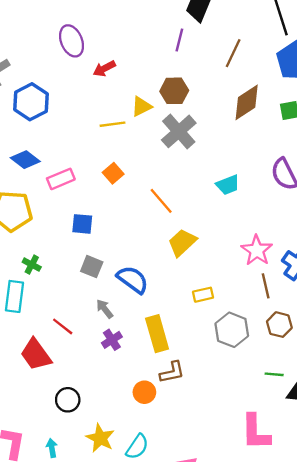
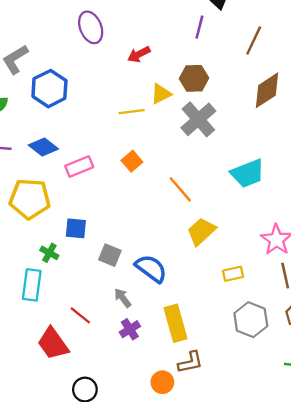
red arrow: (104, 69) -> (139, 54), moved
cyan trapezoid: (228, 185) -> (248, 173), size x1.4
blue square: (82, 224) -> (76, 228), moved
yellow rectangle: (203, 295) -> (233, 274), moved

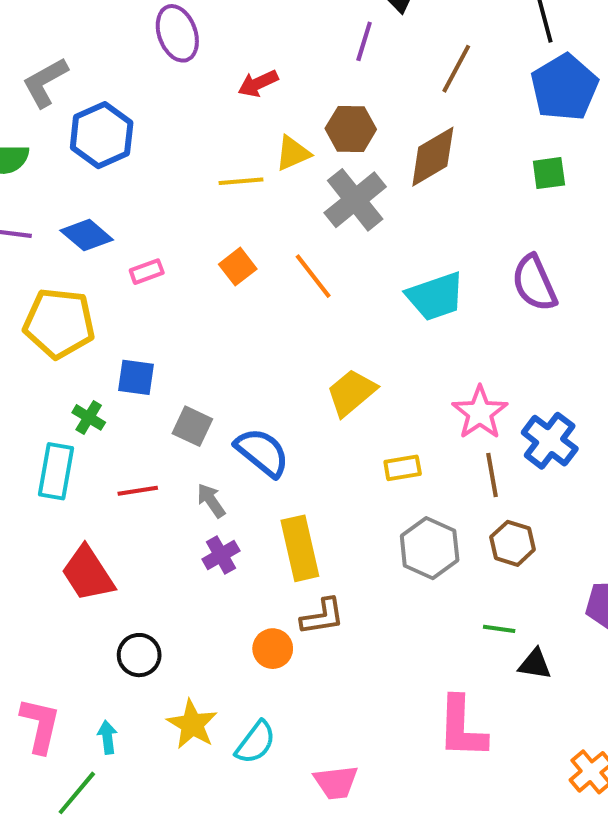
brown diamond: (267, 90) -> (433, 157), moved
pink rectangle: (79, 167) -> (147, 272), size x0.7
orange line: (180, 189) -> (313, 276), moved
red line: (80, 315) -> (138, 491), moved, turned -50

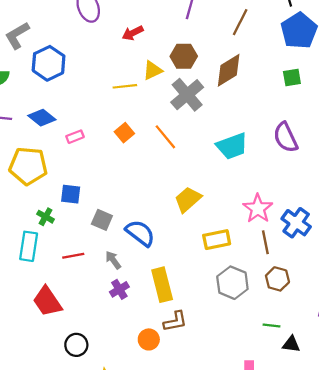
yellow rectangle: (403, 468) -> (217, 240), size x1.4

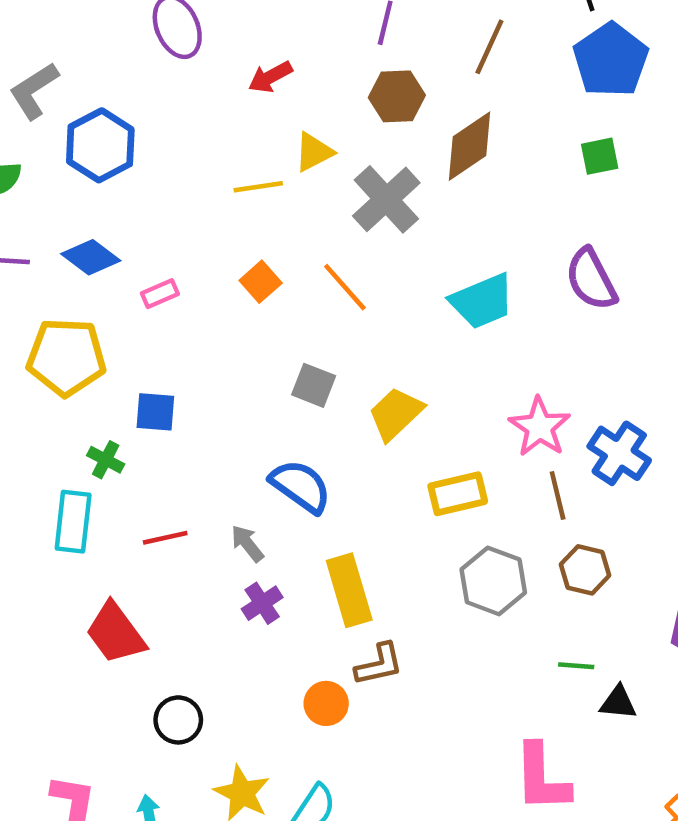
brown hexagon: (184, 56) -> (397, 96), moved
gray square: (102, 220) -> (314, 385), moved

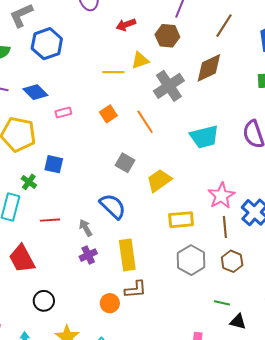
brown hexagon: (397, 96) -> (167, 36), moved

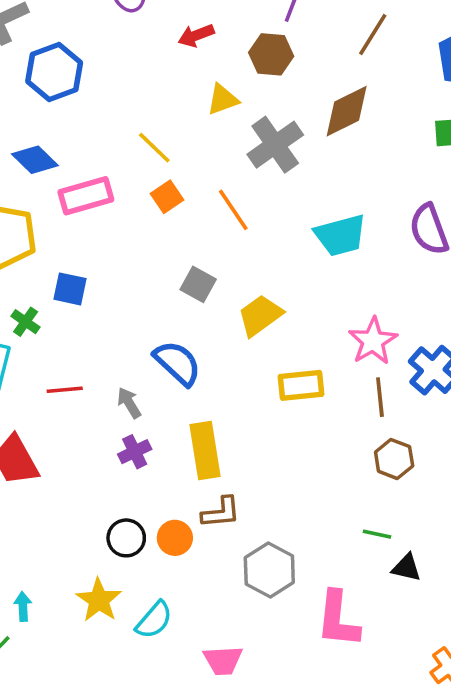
yellow line: (113, 72) -> (154, 148), moved, turned 45
pink rectangle: (63, 113) -> (86, 196), size x1.8
gray hexagon: (191, 260) -> (269, 570), moved
black circle: (44, 301) -> (126, 538), moved

